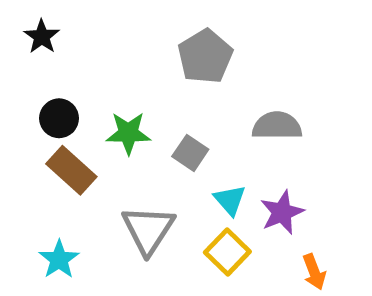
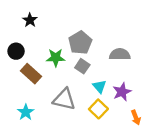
black star: (42, 37) -> (30, 20), moved
gray pentagon: (205, 56) -> (80, 43), moved
black circle: (59, 118) -> (16, 51), moved
gray triangle: (148, 230) -> (64, 99), turned -50

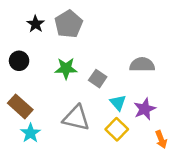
gray pentagon: (80, 43) -> (69, 24), moved
brown rectangle: (31, 74) -> (20, 106), moved

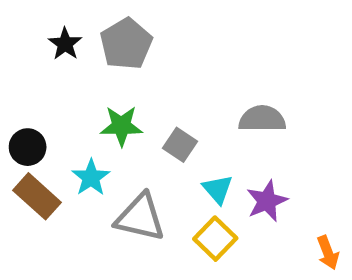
black circle: (19, 61) -> (28, 147), moved
cyan star: (30, 133) -> (91, 178), moved
orange arrow: (161, 139) -> (328, 253), moved

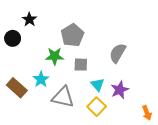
gray pentagon: (126, 44) -> (72, 35), moved
gray semicircle: (262, 119) -> (118, 53), turned -60
gray square: (180, 145) -> (81, 65), turned -32
black circle: (28, 147) -> (13, 38), moved

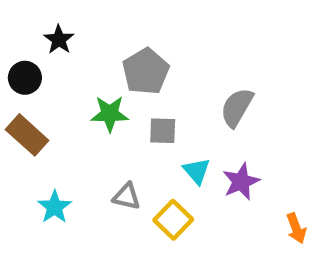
cyan star: (41, 79) -> (55, 207), moved
brown rectangle: (17, 88) -> (27, 135), moved
gray triangle: (63, 97) -> (127, 196), size x0.6
yellow square: (97, 107) -> (173, 220), moved

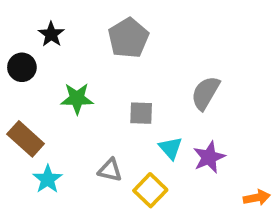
gray pentagon: (146, 71) -> (128, 38), moved
green star: (110, 114) -> (77, 98), moved
brown rectangle: (27, 135) -> (26, 139), moved
orange arrow: (296, 228) -> (257, 198), turned -80

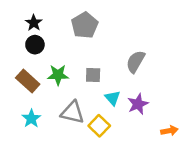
black circle: (22, 67) -> (35, 45), moved
green star: (77, 98) -> (58, 75), moved
brown rectangle: (26, 139) -> (28, 81), moved
gray triangle: (110, 170) -> (73, 112), size x1.5

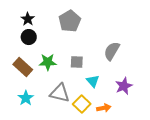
purple star: (138, 104) -> (124, 86), moved
orange arrow: (169, 131) -> (104, 108), moved

